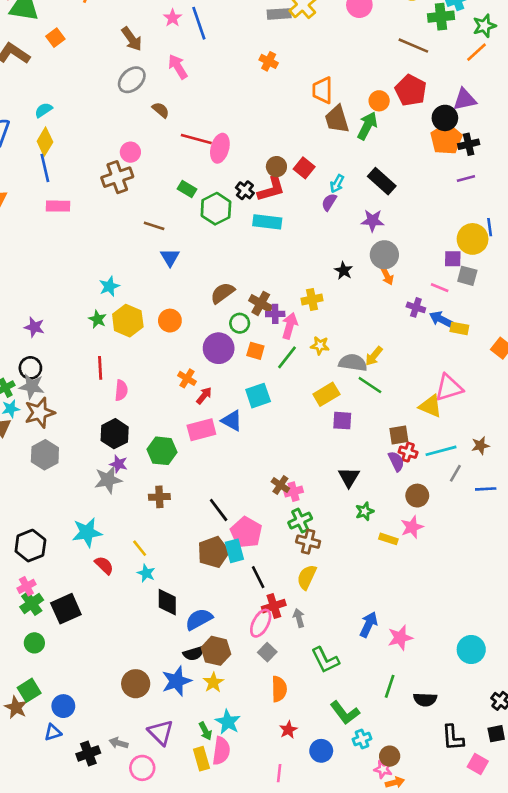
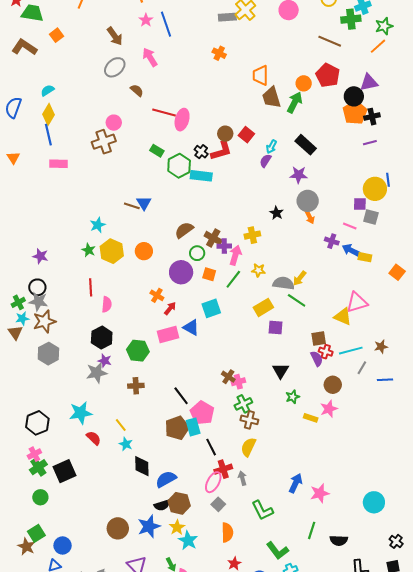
cyan rectangle: (267, 222) -> (201, 176), moved
brown line: (154, 226) -> (132, 206), moved
cyan star: (228, 722) -> (188, 540), moved

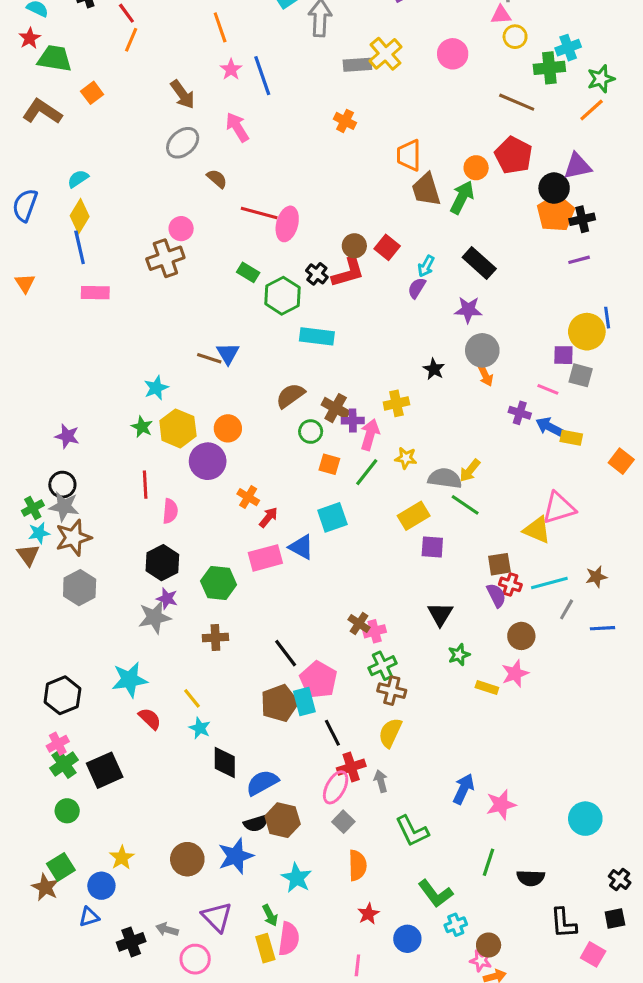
cyan rectangle: (201, 176) -> (317, 336), moved
purple circle: (181, 272) -> (208, 461), moved
yellow star: (177, 527) -> (122, 858), moved

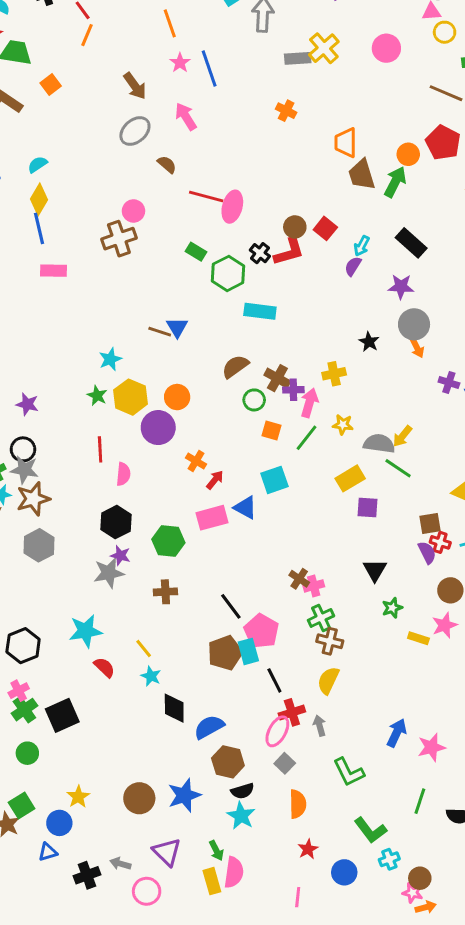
black semicircle: (256, 823) -> (243, 791), moved

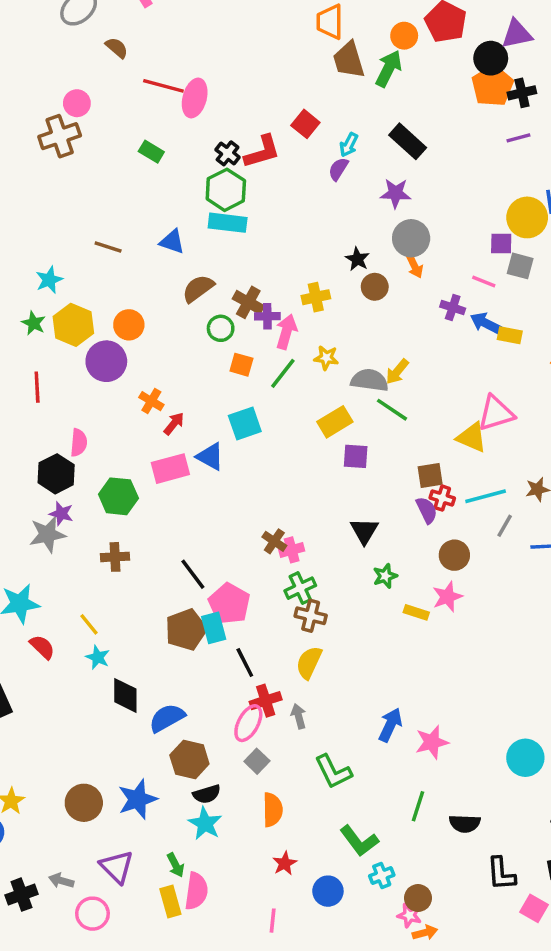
brown circle: (295, 227) -> (375, 287), moved
green hexagon: (228, 273) -> (226, 190), moved
blue triangle: (177, 327) -> (172, 242), moved, turned -40
pink semicircle: (123, 474) -> (79, 443), moved

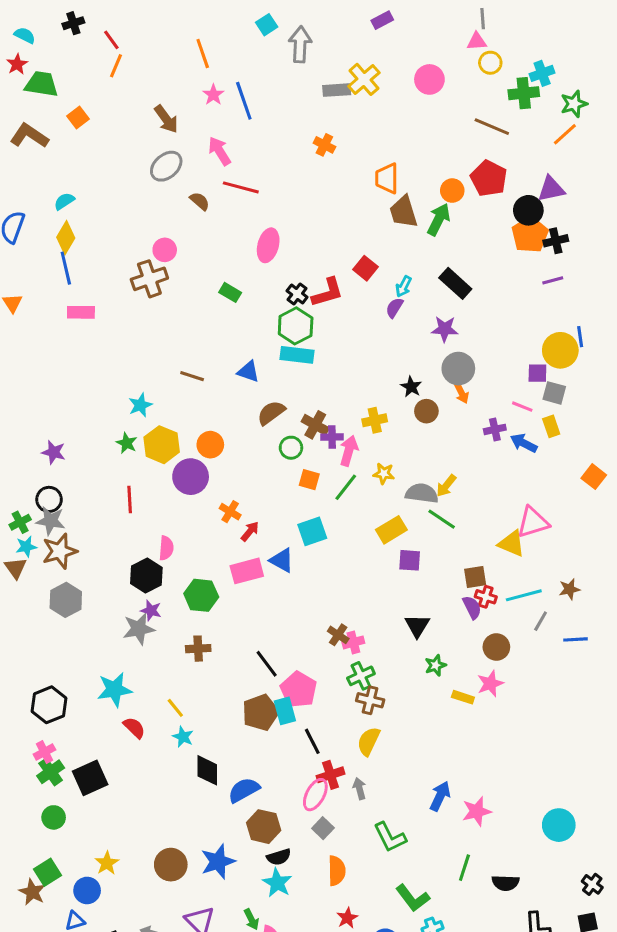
red line: (163, 86) -> (241, 187), moved
purple cross: (453, 308) -> (495, 429), turned -30
yellow rectangle: (510, 335) -> (551, 426), moved, turned 60

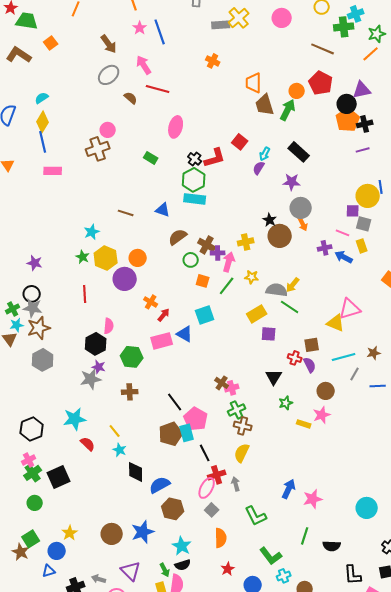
brown circle: (426, 411) -> (280, 236), size x1.5
red cross: (486, 597) -> (295, 358), moved
black semicircle: (279, 857) -> (183, 565), moved

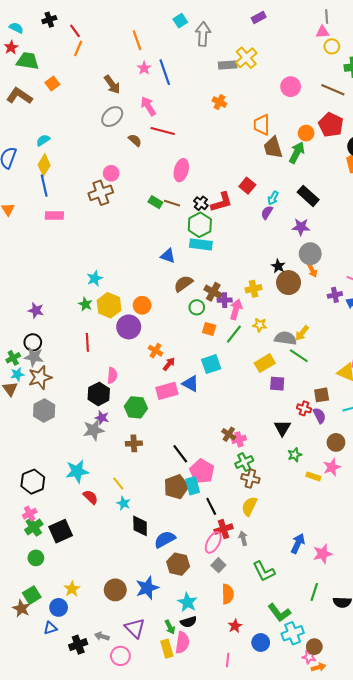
pink circle: (282, 18) -> (291, 87), moved
brown line: (126, 213) -> (172, 203), moved
cyan cross: (284, 576) -> (293, 633), size x1.5

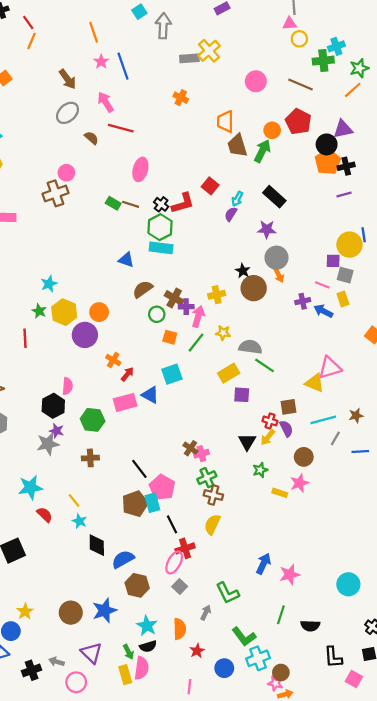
yellow arrow: (302, 333) -> (268, 437), moved
red line: (87, 342) -> (25, 338), moved
gray arrow: (243, 538) -> (206, 613), moved, turned 40
orange semicircle: (228, 594) -> (180, 629), moved

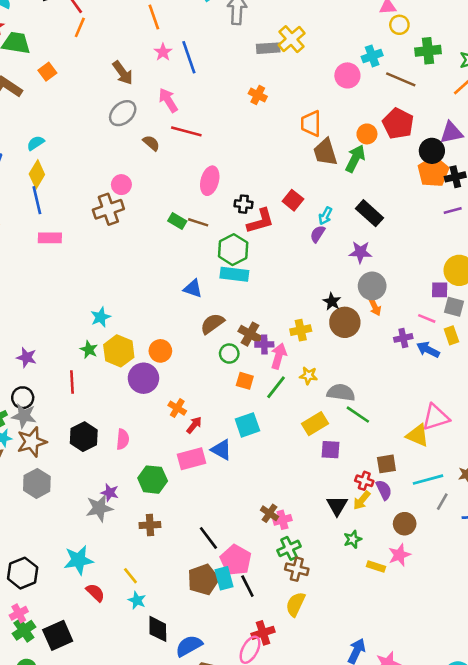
cyan cross: (336, 46) -> (372, 56), moved
black cross: (161, 204) -> (244, 204), moved, turned -32
black hexagon: (53, 406) -> (84, 437), moved
black line: (172, 524) -> (247, 586), moved

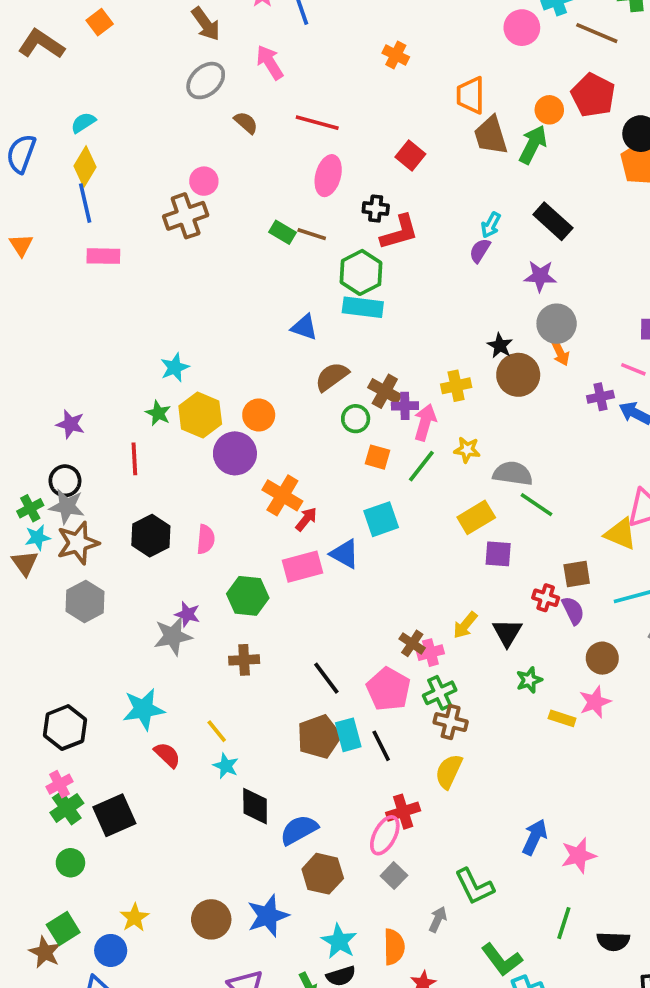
red line: (186, 131) -> (317, 123), moved
red square: (293, 200) -> (410, 156), moved
orange cross: (177, 408) -> (282, 495), size x1.5
yellow arrow: (362, 500) -> (465, 625), moved
pink pentagon: (236, 560) -> (388, 689), moved

